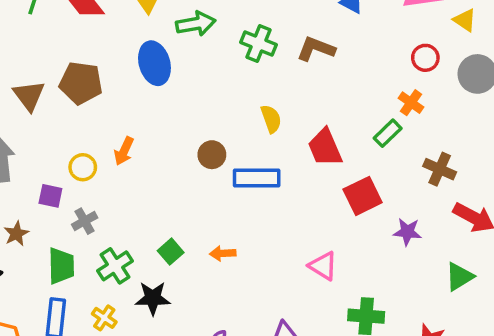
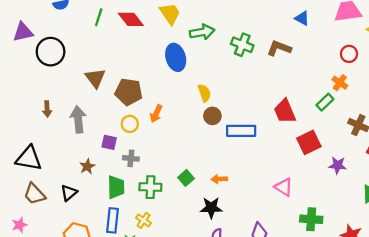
brown pentagon: (81, 83) -> (129, 92), moved
yellow semicircle: (271, 119) -> (204, 93), moved
gray cross: (85, 221) -> (131, 158), turned 35
green cross: (115, 266) -> (150, 187), turned 35
black star: (153, 298) -> (211, 208), moved

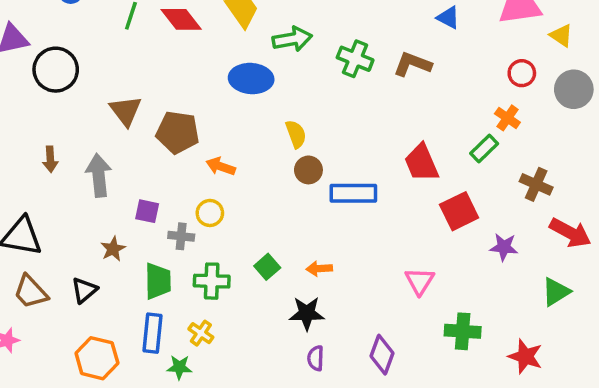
blue ellipse: (176, 57) -> (251, 79), turned -70
orange arrow: (156, 114) -> (221, 166), turned 84
yellow circle: (130, 124) -> (210, 213), moved
pink triangle: (284, 187) -> (420, 281), turned 30

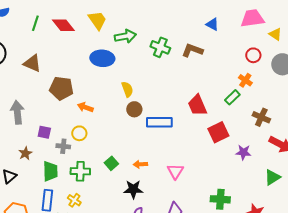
brown triangle: (126, 111) -> (32, 63), moved, turned -30
pink triangle: (420, 281) -> (175, 171), moved

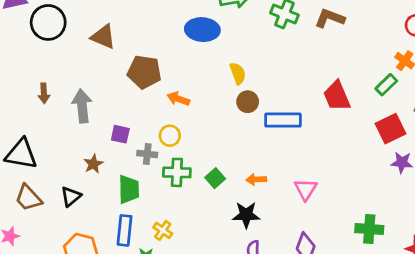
red square: (218, 132) -> (391, 129), moved
green cross: (80, 171) -> (177, 172), moved

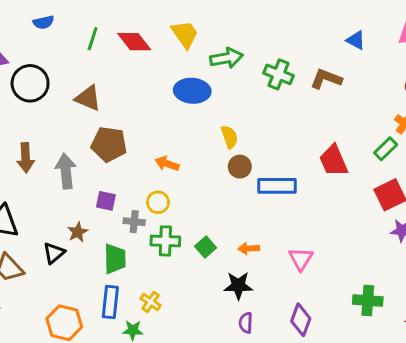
brown pentagon: (144, 72) -> (109, 144), moved
brown arrow: (44, 93) -> (26, 158), size x1.4
black triangle: (71, 196) -> (54, 253), moved

